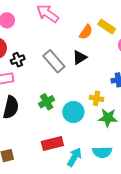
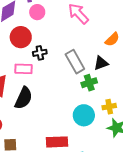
yellow cross: (96, 98) -> (109, 107), turned -32
green cross: (47, 102) -> (89, 83), moved

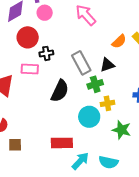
black semicircle: (24, 98) -> (60, 91), moved
yellow cross: (109, 107) -> (107, 103), moved

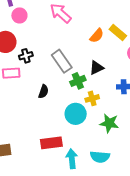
black triangle: (107, 65) -> (96, 68), moved
black semicircle: (60, 91) -> (43, 92), size x0.6
cyan arrow: (80, 161) -> (72, 159), turned -42

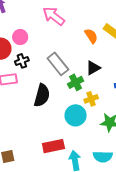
pink circle: (19, 15) -> (20, 37), moved
orange semicircle: (97, 36) -> (91, 36), turned -70
black semicircle: (43, 92) -> (42, 95), size x1.6

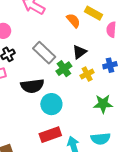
black semicircle: (42, 95) -> (32, 86), turned 75
yellow cross: (91, 99) -> (87, 74), moved
cyan circle: (76, 115) -> (51, 104), moved

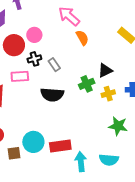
orange semicircle: (73, 21) -> (82, 38), moved
gray rectangle: (44, 53) -> (54, 65), moved, size x0.6
cyan circle: (51, 104) -> (33, 142), moved

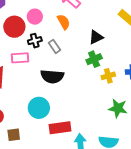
orange semicircle: (82, 38) -> (64, 22), moved
black triangle: (105, 71) -> (96, 37), moved
green cross: (87, 84) -> (94, 59), moved
cyan circle: (33, 142) -> (39, 108), moved

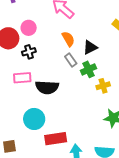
orange semicircle: (64, 22) -> (68, 39), moved
gray rectangle: (55, 46) -> (71, 60), moved
pink rectangle: (20, 58) -> (22, 78), moved

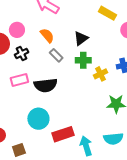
orange semicircle: (68, 39) -> (47, 35), moved
gray rectangle: (71, 60) -> (56, 55), moved
green cross: (88, 69) -> (83, 60), turned 35

